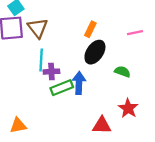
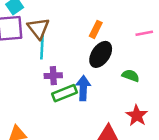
cyan line: (41, 60) -> (42, 47), moved

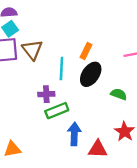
cyan line: (42, 47) -> (61, 68), moved
blue arrow: (83, 88) -> (74, 134), moved

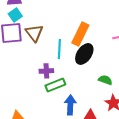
orange rectangle: (86, 51) -> (80, 34), size x1.6
green semicircle: (119, 94) -> (105, 80), moved

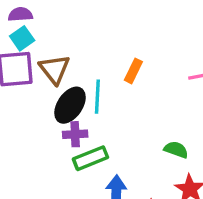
orange rectangle: (80, 34) -> (133, 71), size x0.6
black ellipse: (84, 54) -> (70, 105), moved

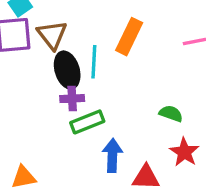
orange rectangle: (133, 71) -> (129, 37), size x1.5
black ellipse: (70, 105) -> (67, 70), turned -51

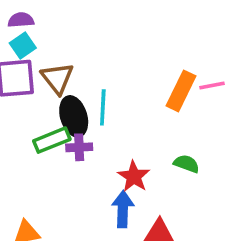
orange rectangle: (129, 37) -> (181, 91), moved
green rectangle: (87, 122) -> (52, 140), moved
red star: (184, 152) -> (134, 176), moved

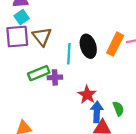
black ellipse: (74, 116) -> (88, 46), moved
green semicircle: (186, 164) -> (118, 109), moved, turned 48
blue arrow: (123, 209) -> (97, 112), moved

